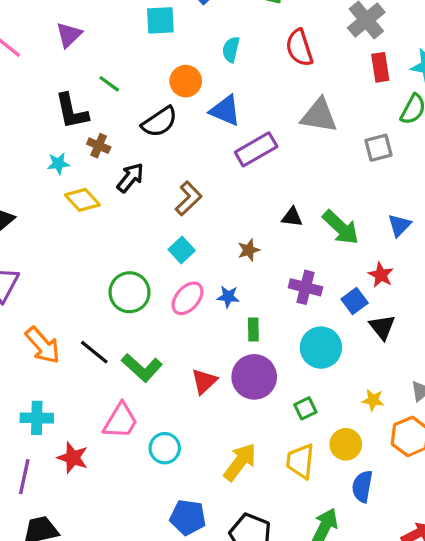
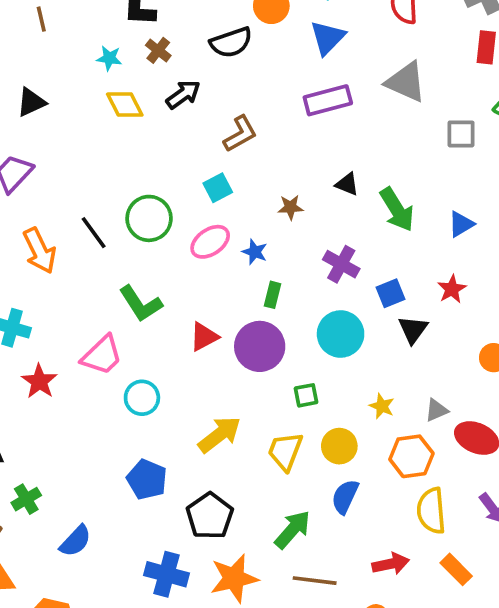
blue triangle: (225, 111) -> (328, 38), moved, turned 36
red star: (381, 275) -> (452, 289), moved
black line: (94, 352) -> (94, 233), moved

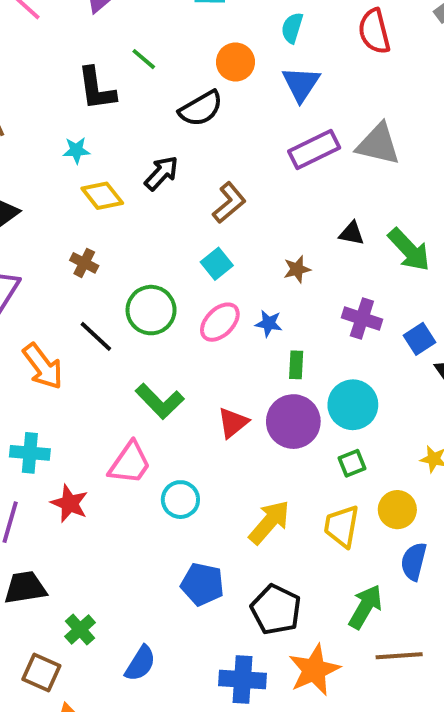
brown cross: (158, 50) -> (84, 263), moved
gray triangle: (406, 82) -> (378, 144), moved
cyan circle: (341, 334) -> (353, 405), moved

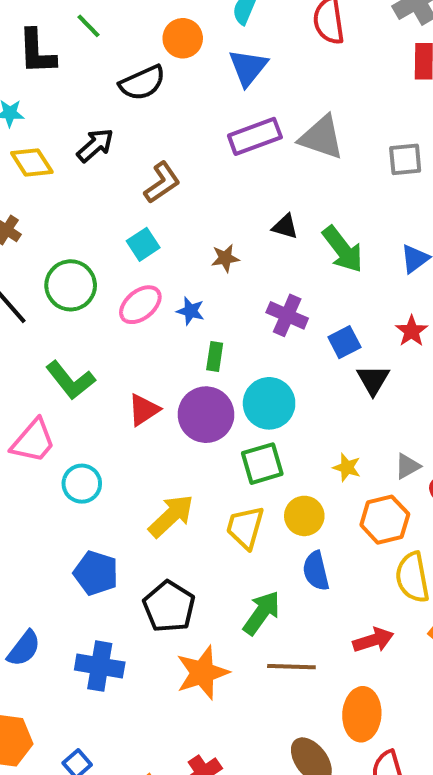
green square: (352, 463) -> (262, 464), size x1.5
blue semicircle: (414, 561) -> (316, 571), turned -33
blue cross: (243, 680) -> (100, 666), moved

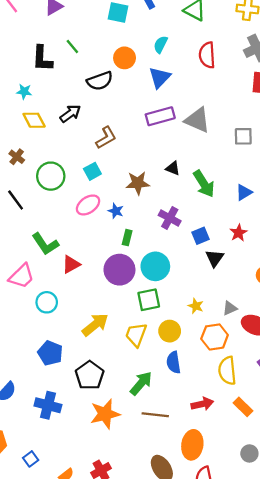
brown star: (225, 258) -> (138, 183), size x1.5
green circle: (71, 285) -> (51, 176), moved
red triangle: (144, 410) -> (71, 264), moved

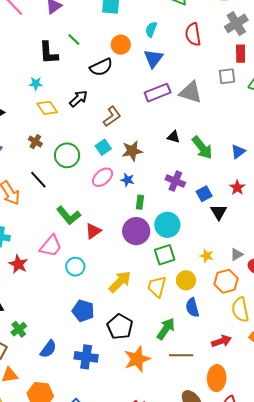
gray square: (243, 136) -> (227, 76), moved
brown star: (138, 183) -> (132, 151), moved

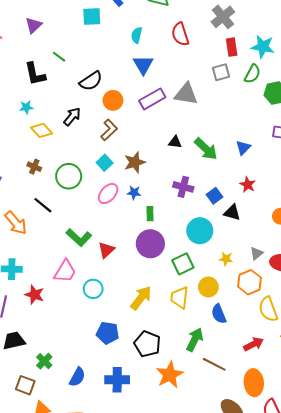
orange circle: (121, 45) -> (113, 100), moved
black triangle: (219, 212) -> (232, 212), turned -36
cyan circle: (167, 225) -> (200, 231), moved
brown line: (181, 355) -> (214, 364), turned 35

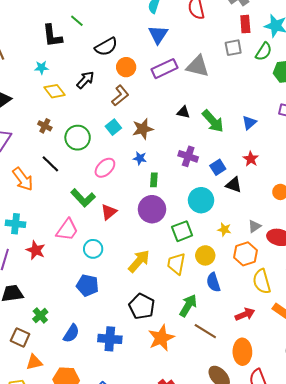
pink ellipse: (108, 194) -> (105, 168), moved
blue pentagon: (108, 333) -> (88, 285), moved

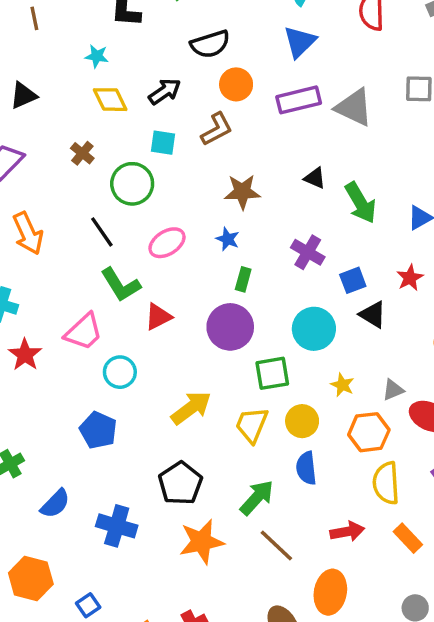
cyan square: (113, 127) -> (163, 143), moved, turned 35
black line: (50, 164) -> (102, 232), moved

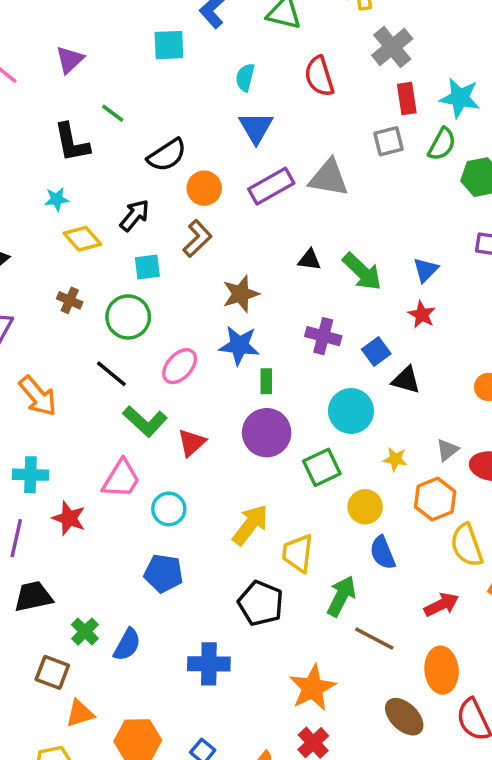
blue star: (228, 239) -> (239, 345), size x1.6
red star: (410, 278) -> (422, 315), moved
yellow trapezoid: (252, 425) -> (298, 553), moved
blue semicircle: (55, 504) -> (127, 645), moved
orange star: (202, 542) -> (312, 688), moved

